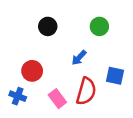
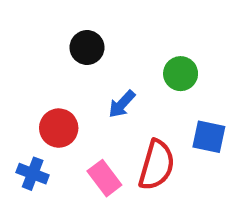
green circle: (99, 26) -> (181, 74), moved
blue arrow: (79, 58) -> (122, 104), moved

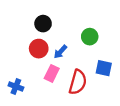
red circle: (59, 128) -> (39, 49), moved
pink rectangle: (104, 178) -> (52, 73), moved, turned 63

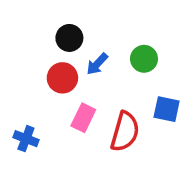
blue arrow: (60, 52) -> (97, 64), moved

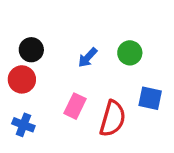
black circle: (69, 38) -> (31, 50), moved
red circle: (62, 78) -> (22, 79), moved

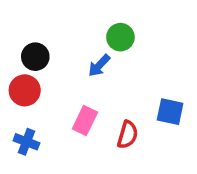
green circle: (130, 53) -> (120, 37), moved
red semicircle: (113, 119) -> (128, 135), size x0.7

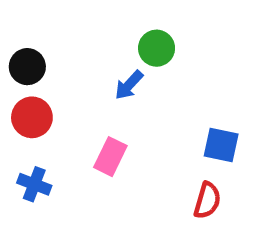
black circle: (35, 57) -> (27, 67), moved
red semicircle: (128, 135) -> (207, 200), moved

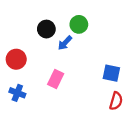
black circle: (27, 67) -> (46, 29), moved
red semicircle: (207, 200) -> (116, 101), moved

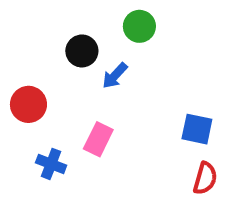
green circle: (79, 24) -> (139, 26), moved
blue cross: (17, 93) -> (51, 164), moved

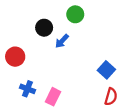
blue square: (197, 129) -> (106, 70), turned 30
pink rectangle: (98, 139) -> (53, 97), moved

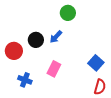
black circle: (44, 28) -> (36, 40), moved
pink rectangle: (53, 97) -> (54, 69), moved

